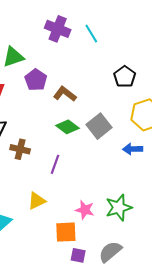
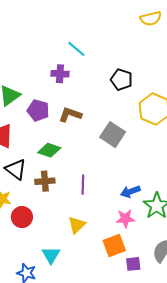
purple cross: (58, 29) -> (60, 74), moved, size x0.7
green diamond: (67, 127) -> (49, 150), moved
blue arrow: (133, 149) -> (130, 192), moved

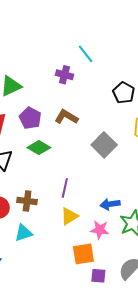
purple pentagon: (38, 110) -> (30, 118), moved
brown cross: (45, 181) -> (27, 201), moved
yellow triangle: (77, 225) -> (69, 216), moved
cyan triangle: (51, 255) -> (23, 233), moved, turned 30

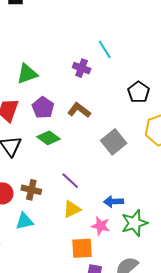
purple line: (65, 188) -> (70, 181), turned -66

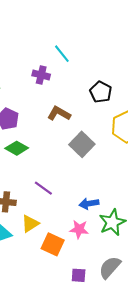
brown L-shape: (79, 110) -> (59, 114), moved
yellow triangle: (72, 209) -> (30, 224), moved
orange square: (82, 248) -> (53, 244), moved, turned 35

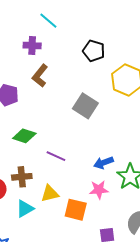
brown L-shape: (59, 114) -> (40, 76), moved, turned -70
green diamond: (17, 148) -> (24, 136), moved
yellow triangle: (30, 224) -> (50, 194), turned 30

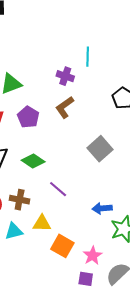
cyan line: (48, 21) -> (88, 57), turned 36
pink star: (99, 190) -> (93, 256), moved, turned 30

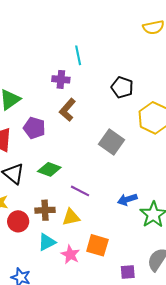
yellow triangle: (42, 223) -> (71, 217), moved
pink star: (93, 256) -> (70, 255), moved

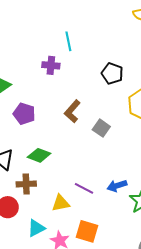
brown L-shape: (67, 110) -> (72, 111), moved
gray square: (112, 142) -> (101, 128), size x0.7
purple line: (80, 191) -> (84, 188), moved
brown cross: (45, 210) -> (26, 184), moved

